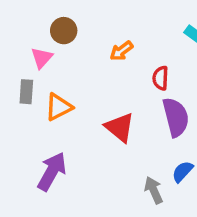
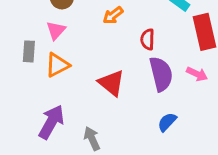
pink triangle: (42, 58) -> (56, 30), moved
gray arrow: (154, 190) -> (92, 139), moved

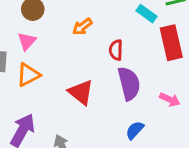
pink arrow: (197, 74) -> (170, 100), moved

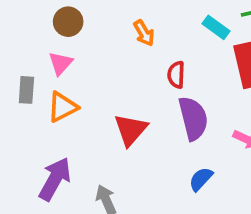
orange arrow: (82, 27) -> (144, 33), moved, turned -84
red triangle: (81, 92) -> (131, 130), turned 32

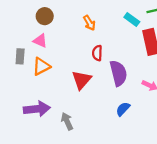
pink triangle: (61, 63) -> (40, 41), turned -48
red semicircle: (176, 75) -> (97, 53), moved
purple arrow: (55, 179) -> (37, 109), turned 55

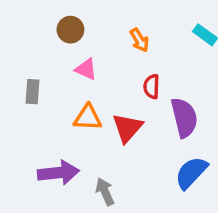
pink triangle: (40, 41) -> (86, 69), moved
orange triangle: (41, 66) -> (88, 118), moved, turned 30
blue semicircle: (123, 109) -> (191, 173), size x1.5

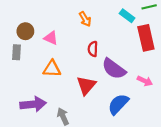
brown circle: (70, 30) -> (25, 31), moved
purple semicircle: (184, 118) -> (114, 69), turned 140
red triangle: (127, 128) -> (86, 85), moved

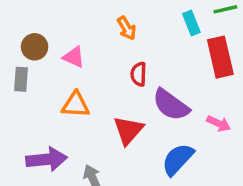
cyan rectangle: (127, 16) -> (191, 23), turned 32

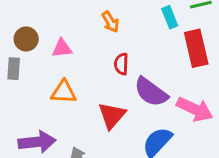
pink triangle: (74, 57) -> (62, 48), turned -30
pink arrow: (219, 124) -> (195, 109), size x1.6

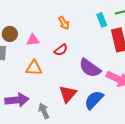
red semicircle: (121, 64) -> (61, 50), moved, turned -128
red triangle: (112, 115) -> (68, 94), moved

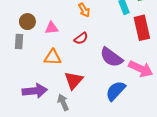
red triangle: (68, 94) -> (74, 80), moved

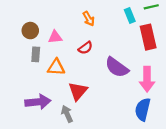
gray rectangle: (19, 42) -> (36, 54), moved
pink arrow: (141, 69) -> (147, 79), turned 65
blue semicircle: (116, 91) -> (143, 109), moved, turned -30

